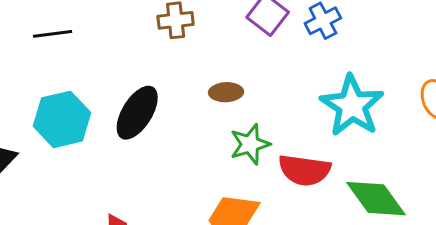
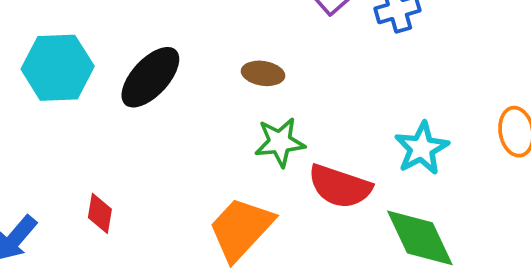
cyan star: (352, 106) -> (422, 148), moved, size x0.7

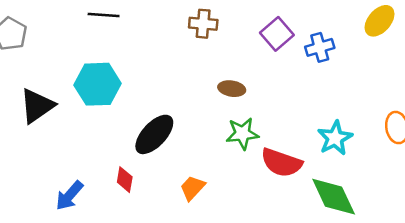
black ellipse: (150, 77) -> (154, 134), moved
orange trapezoid: (241, 229) -> (192, 188), moved, size x0.6

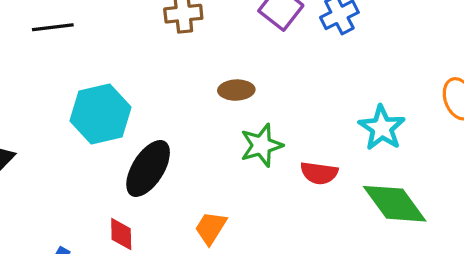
cyan hexagon: (98, 84) -> (101, 114), moved
red semicircle: (281, 163) -> (319, 173), size x0.7

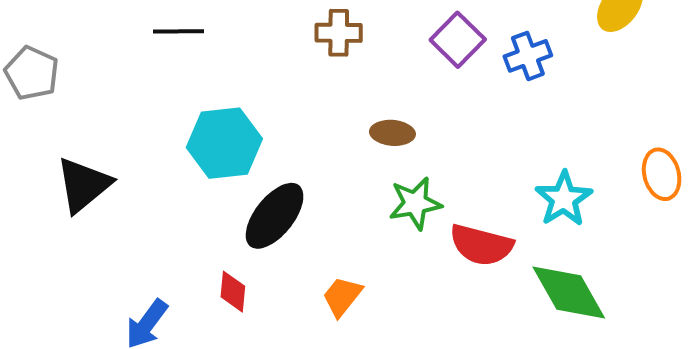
red semicircle: (319, 173) -> (481, 245), size x1.4

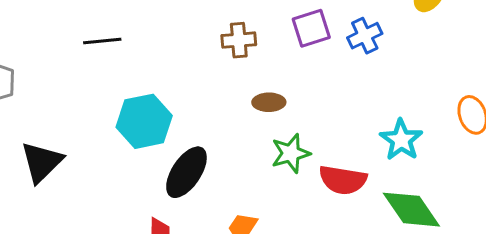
brown cross: (339, 33) -> (239, 40), moved
purple square: (458, 40) -> (311, 28), turned 33

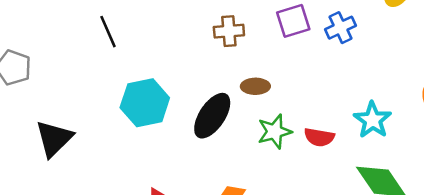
black line: (102, 41) -> (108, 32), turned 72
black ellipse: (186, 172) -> (212, 116), moved
red semicircle: (343, 180) -> (319, 137), moved, size x0.7

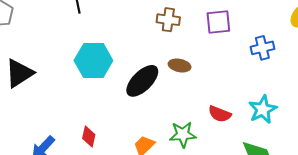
blue cross: (341, 28) -> (262, 48), moved
green star: (275, 132) -> (183, 134), moved

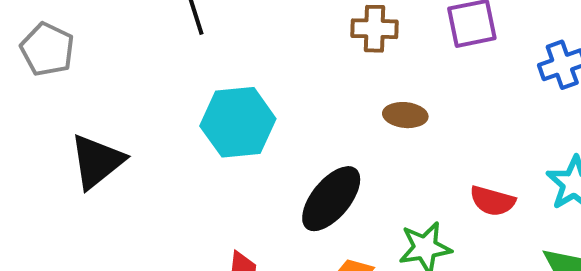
black ellipse: (142, 81) -> (331, 199), moved

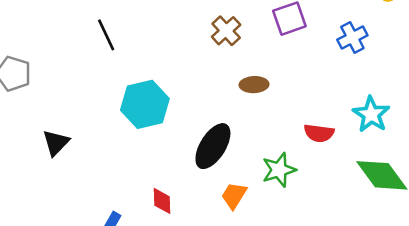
brown cross: (374, 29) -> (226, 31), turned -36
black triangle: (97, 161) -> (56, 143), size x0.7

